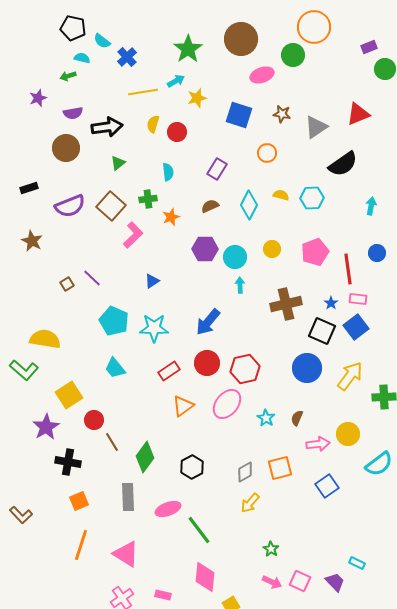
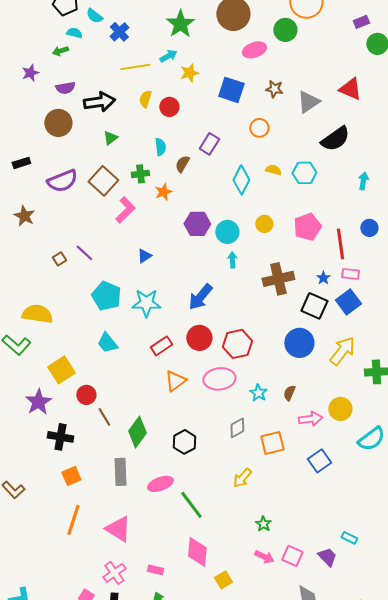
red triangle: (358, 114) -> (350, 89), turned 45
brown semicircle: (210, 206) -> (182, 164), moved, turned -36
pink ellipse: (227, 404) -> (219, 379), turned 44
gray diamond: (245, 472) -> (237, 428), moved

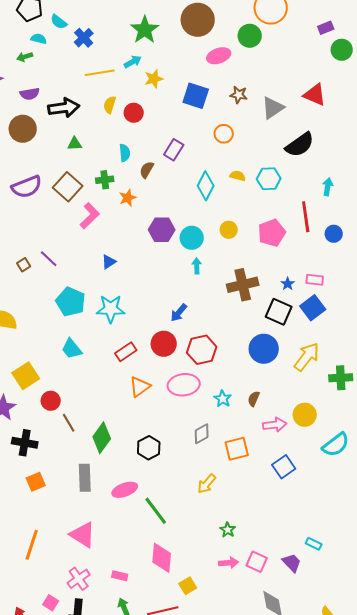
green triangle: (110, 138) -> (75, 144), turned 35
red line: (340, 244) -> (306, 217), moved
blue arrow: (200, 297) -> (179, 313), moved, size x0.7
orange line: (73, 520) -> (32, 545), moved
pink arrow: (264, 557) -> (229, 563), turned -30

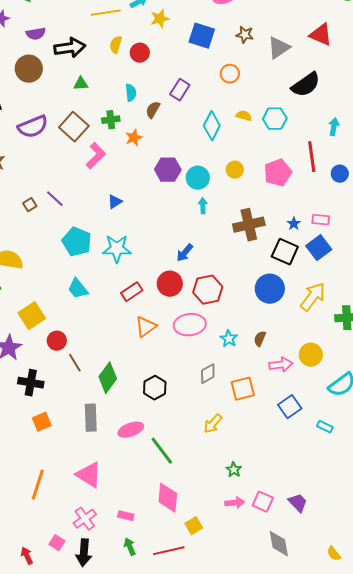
cyan rectangle: (314, 544) -> (325, 427), moved

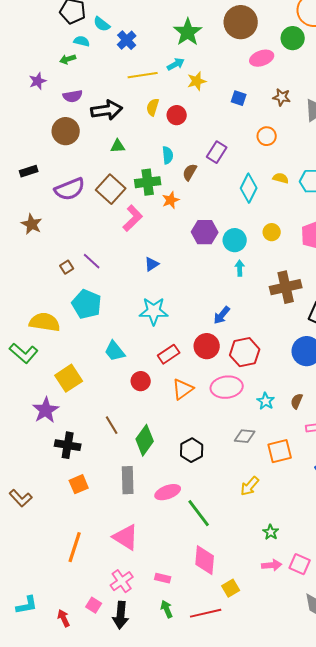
blue square: (202, 36) -> (239, 98), size x0.6
green cross: (111, 120) -> (148, 182), size x1.4
cyan pentagon: (77, 242) -> (87, 304), moved
red circle: (57, 341) -> (141, 381), moved
gray diamond: (208, 374) -> (245, 436), turned 35

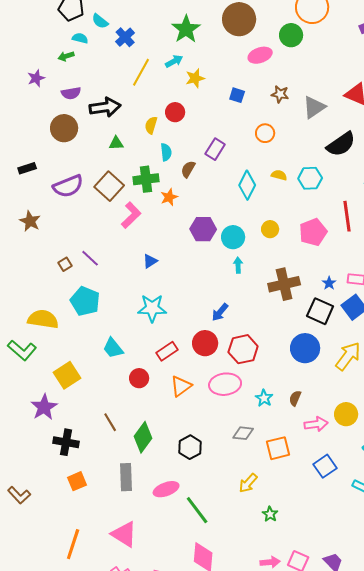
yellow line: (143, 75) -> (141, 72), turned -52
yellow semicircle: (153, 107) -> (151, 125), moved
green star: (271, 532) -> (270, 514), moved

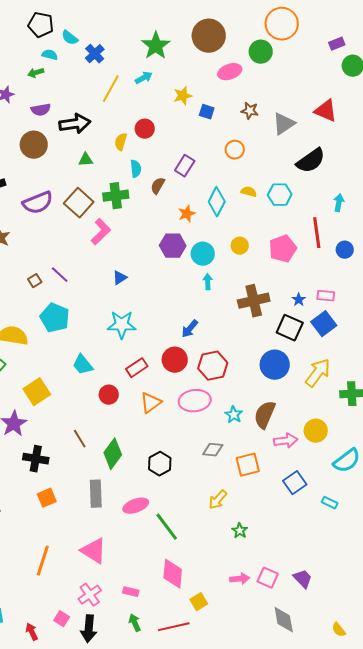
yellow star: (195, 78) -> (183, 96), moved
orange star: (169, 197) -> (187, 214), moved
brown semicircle: (295, 398) -> (265, 415), size x1.8

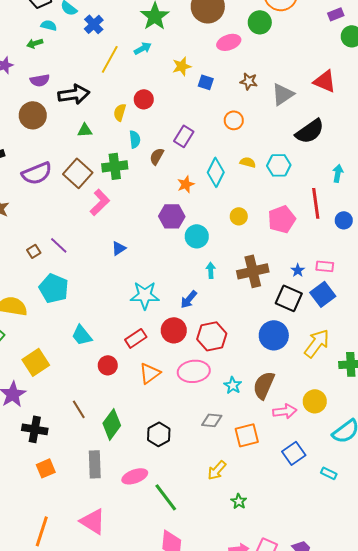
cyan circle: (203, 254) -> (197, 236), moved
cyan arrow: (208, 282) -> (211, 270), moved
cyan star: (122, 325) -> (145, 295), moved

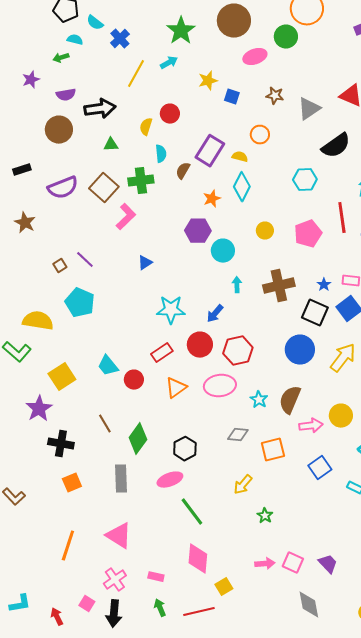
purple rectangle: (184, 136) -> (210, 151), size x1.4
yellow semicircle: (248, 162) -> (240, 157), moved
cyan trapezoid: (82, 335) -> (108, 366), moved
pink ellipse: (135, 476) -> (170, 480), moved

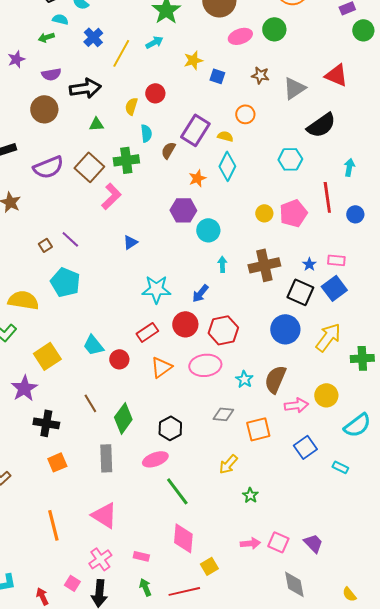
green circle: (286, 37) -> (274, 29), moved
blue cross: (120, 39) -> (93, 37), moved
yellow circle: (265, 231) -> (264, 213), moved
orange line: (68, 546) -> (53, 525), turned -32

